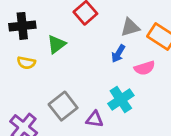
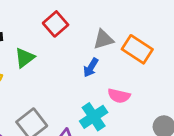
pink semicircle: (145, 68) -> (119, 96), moved, turned 30

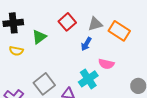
red square: (56, 24) -> (67, 22), moved

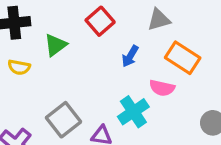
gray triangle: (95, 24) -> (159, 20), moved
orange rectangle: (119, 31) -> (183, 58), moved

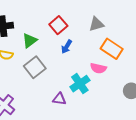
blue arrow: (130, 56) -> (67, 47), moved
gray square: (63, 120) -> (35, 67), moved

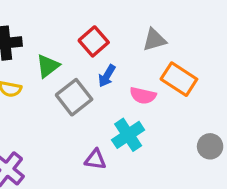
gray square: (35, 67) -> (74, 97), moved
pink semicircle: (98, 68) -> (143, 96), moved

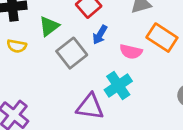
purple triangle: (95, 159) -> (90, 107), size x1.5

